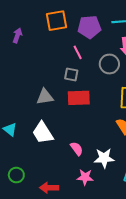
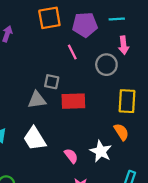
gray square: (71, 75) -> (52, 82), moved
white star: (104, 158) -> (101, 151), moved, turned 30

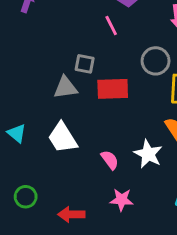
gray circle: (106, 65) -> (156, 61), moved

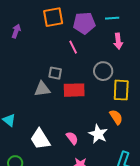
white trapezoid: (63, 138) -> (40, 139), moved

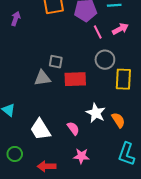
pink arrow: (118, 41) -> (120, 29), turned -112
pink line: (73, 47) -> (98, 32), moved
orange semicircle: (116, 117) -> (118, 120), moved
white star: (98, 134) -> (96, 113), moved

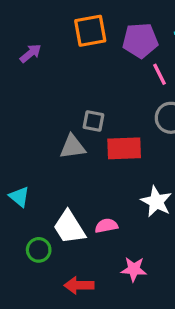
purple arrow: (16, 19) -> (31, 53), turned 32
pink semicircle: (73, 128) -> (106, 226), moved, turned -64
green circle: (15, 154) -> (39, 250), moved

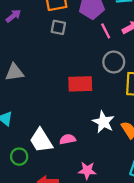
gray square: (93, 121) -> (58, 27), moved
gray triangle: (73, 147) -> (15, 72), moved

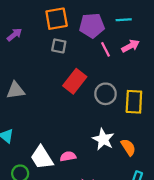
gray circle: (114, 62) -> (106, 94), moved
red rectangle: (80, 84) -> (75, 81), moved, turned -50

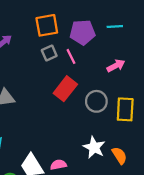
gray square: (59, 46) -> (49, 53), turned -35
pink arrow: (131, 46) -> (116, 66), moved
pink line: (106, 49) -> (71, 56), moved

